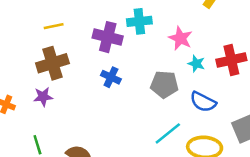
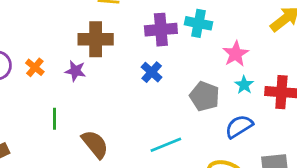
purple cross: (108, 37) -> (161, 30), turned -36
blue semicircle: (203, 102) -> (239, 126), turned 104
cyan line: (168, 133) -> (166, 145), moved

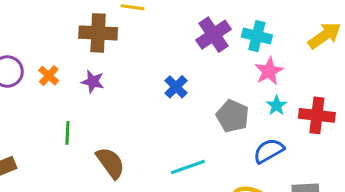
cyan cross: (198, 23) -> (257, 36), moved
purple cross: (161, 30) -> (213, 35), moved, turned -32
brown cross: (96, 39) -> (98, 33), moved

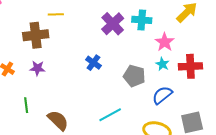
pink star: (269, 71) -> (165, 42), moved

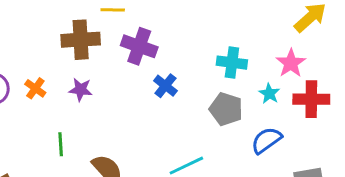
cyan cross: (142, 20) -> (232, 63), moved
purple cross: (113, 24) -> (139, 46), moved, turned -30
pink star: (165, 42) -> (291, 63), moved

